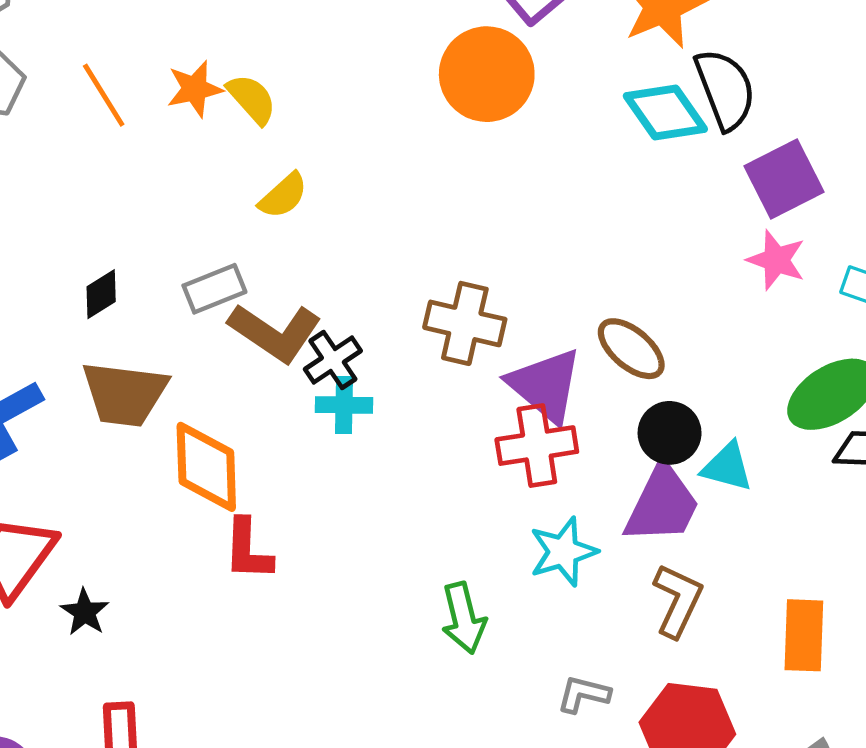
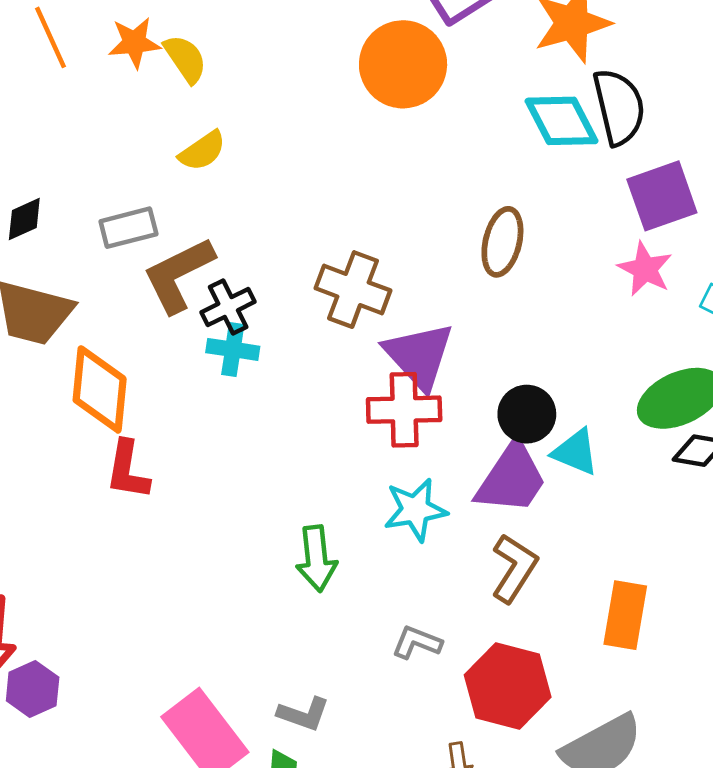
brown L-shape: (275, 332) -> (178, 275), turned 112
brown ellipse: (631, 349) -> (502, 242), moved, turned 56

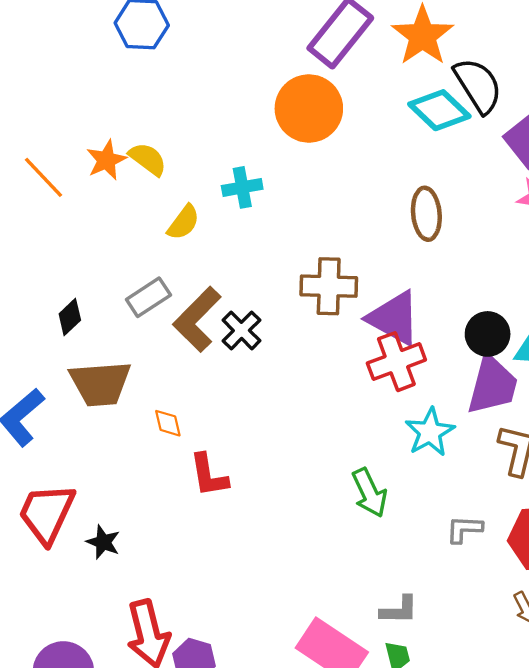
cyan cross: (233, 349) -> (242, 187), moved
orange diamond: (100, 389) -> (168, 423), size x0.5

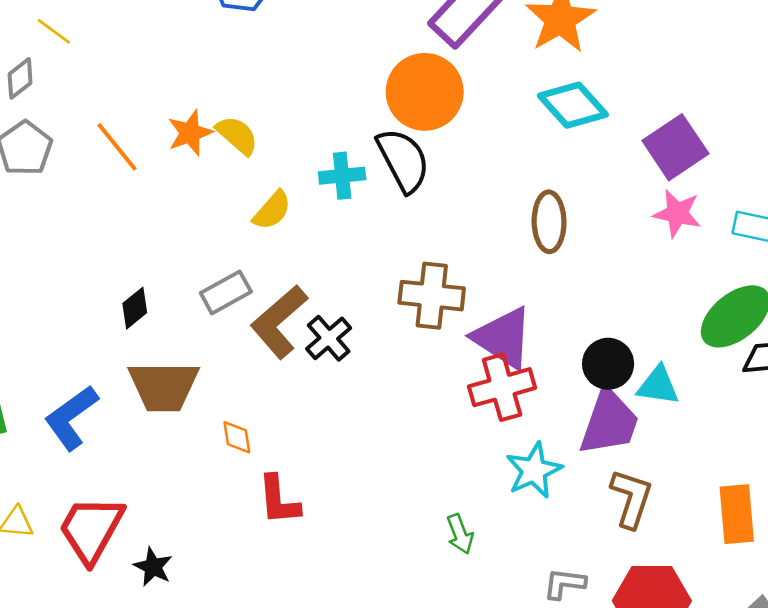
black semicircle: (478, 85) -> (403, 160), moved
green arrow: (369, 493) -> (460, 534), size x0.7

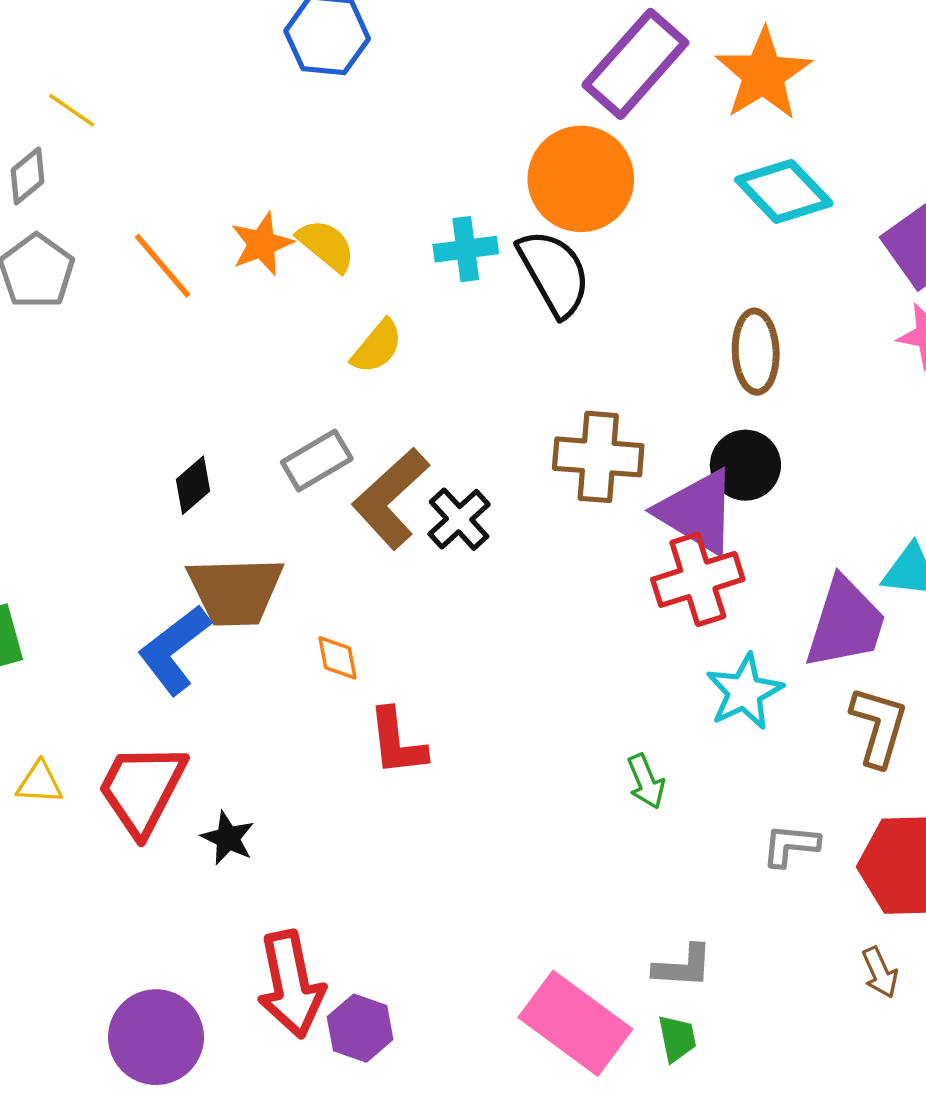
cyan cross: (342, 176) -> (466, 249), moved
black circle: (608, 364) -> (745, 465), moved
blue L-shape: (71, 418) -> (174, 650), moved

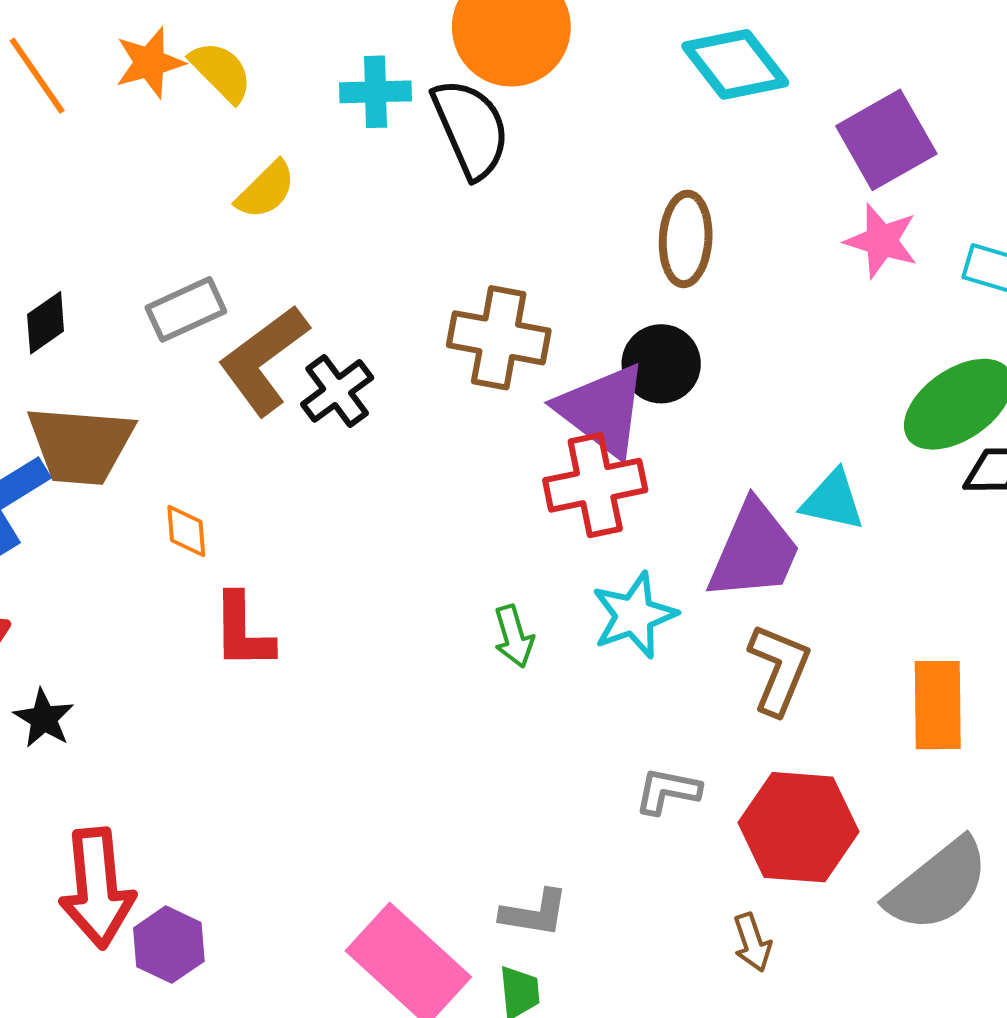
green arrow: (646, 782) -> (514, 636), moved

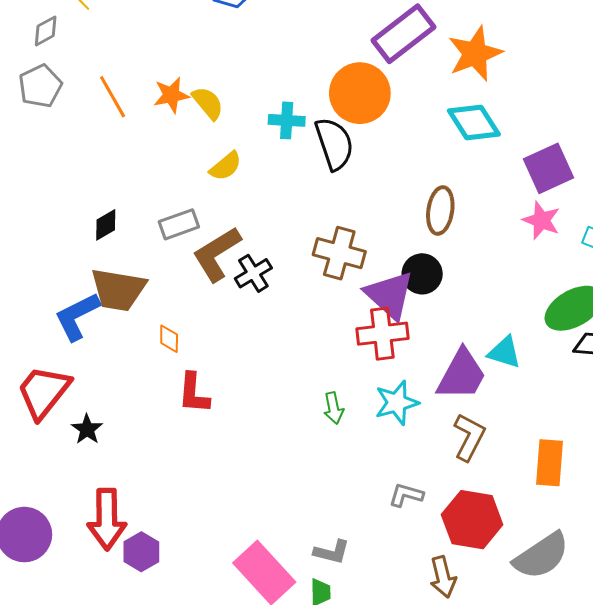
brown arrow: (752, 942) -> (443, 577), size x1.4

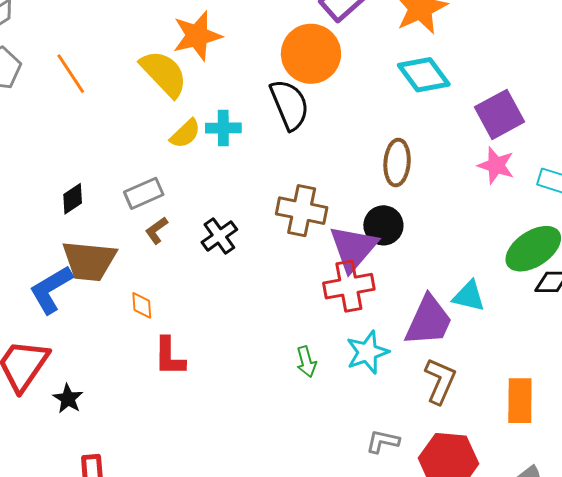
orange star: (171, 95) -> (197, 36), moved, size x1.4
yellow semicircle: (208, 103) -> (164, 73), size x1.5
cyan cross: (287, 120) -> (223, 128), moved
brown L-shape: (217, 254) -> (156, 230), moved, size x0.5
purple triangle: (390, 295) -> (353, 248), turned 32

